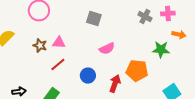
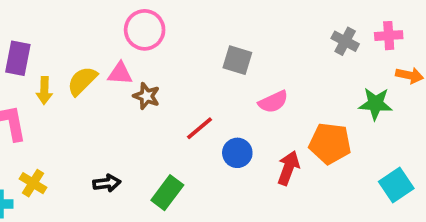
gray square: (94, 19) -> (237, 60), moved
pink triangle: (59, 43) -> (120, 73), moved
red line: (58, 65) -> (199, 128), moved

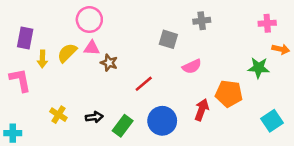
pink circle: (145, 30) -> (89, 20), moved
gray cross: (345, 41) -> (202, 21), moved, turned -35
blue circle: (237, 153) -> (162, 121), moved, size x1.5
yellow cross: (33, 183) -> (58, 115), moved
black arrow: (107, 183) -> (94, 117), moved

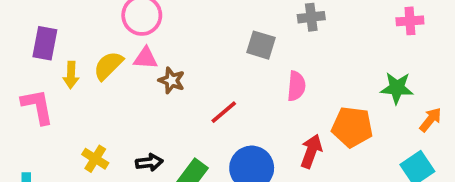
orange arrow: (281, 49) -> (430, 120), moved, turned -63
pink semicircle: (192, 66) -> (296, 86), turned -60

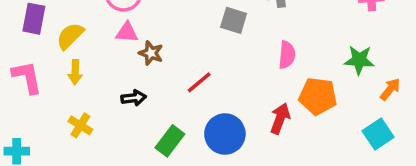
yellow semicircle: (108, 66) -> (70, 36), moved
yellow arrow: (71, 75) -> (75, 72), moved
pink semicircle: (296, 86) -> (287, 55), moved
black arrow: (149, 162) -> (134, 98), moved

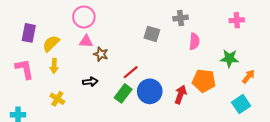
pink semicircle: (287, 55) -> (194, 41), moved
blue circle: (225, 134) -> (150, 91), moved
green rectangle: (170, 141) -> (123, 93), moved

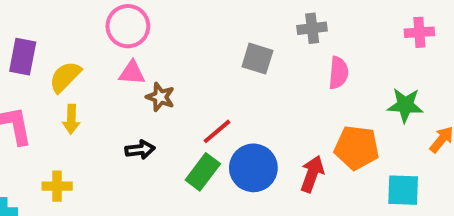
yellow cross: (57, 99) -> (57, 186), moved, turned -32
cyan square: (241, 104) -> (403, 190), moved, turned 36

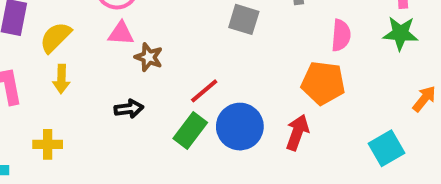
pink semicircle: (338, 73) -> (341, 35), moved
green star: (405, 105) -> (400, 33), moved
orange pentagon: (357, 148) -> (323, 83), moved
cyan square: (403, 190) -> (387, 148), turned -32

